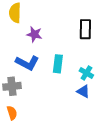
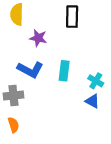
black rectangle: (85, 29) -> (72, 17), moved

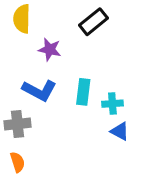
black rectangle: (72, 17) -> (93, 22), turned 50
cyan cross: (96, 81) -> (112, 104), moved, turned -35

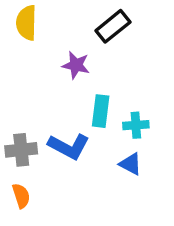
purple star: (50, 49) -> (76, 65), moved
blue L-shape: (39, 90) -> (69, 146), moved
blue triangle: (120, 131) -> (131, 164), moved

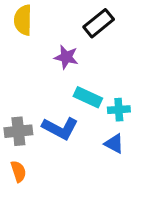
cyan rectangle: (101, 111) -> (88, 97), turned -72

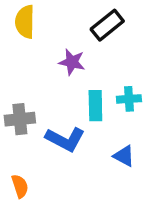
cyan rectangle: (88, 97) -> (95, 106), turned 64
cyan cross: (119, 110) -> (129, 99), moved
gray cross: (18, 131) -> (20, 119), moved

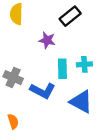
gray cross: (20, 119) -> (13, 78), turned 30
blue triangle: (124, 156) -> (81, 102), size x1.6

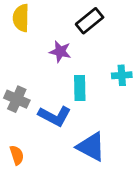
cyan cross: (84, 64) -> (122, 75), moved
blue triangle: (81, 102) -> (91, 147), moved

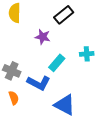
cyan rectangle: (80, 88) -> (57, 63), turned 42
orange semicircle: (17, 155) -> (14, 98), moved

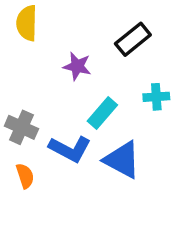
black rectangle: (64, 15) -> (133, 39), moved
blue triangle: (65, 105) -> (122, 160), moved

